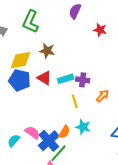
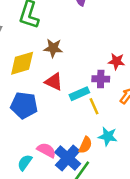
red star: (100, 30) -> (116, 61), moved
cyan rectangle: (66, 79) -> (79, 94), moved
blue pentagon: (20, 80) -> (24, 105), moved

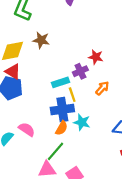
purple cross: (101, 79) -> (80, 71), turned -32
red triangle: (54, 82) -> (13, 72), moved
blue cross: (68, 158) -> (62, 109), moved, turned 35

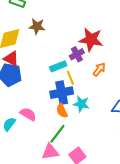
red star: (96, 57) -> (91, 40), size x1.6
orange semicircle: (61, 128) -> (62, 111), turned 128

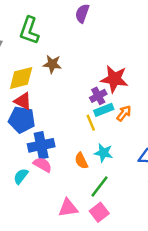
cyan rectangle: (58, 66) -> (104, 110), moved
blue cross: (62, 93) -> (41, 145), moved
green line: (57, 134) -> (99, 186), moved

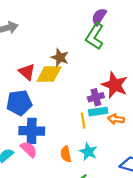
green L-shape: (29, 30) -> (95, 36), moved
yellow diamond: (21, 78) -> (49, 74), moved
red triangle: (23, 101) -> (27, 72), moved
orange arrow: (124, 113) -> (116, 119), turned -133
blue pentagon: (22, 120) -> (19, 103), turned -30

